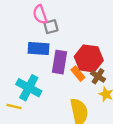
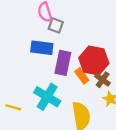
gray square: (51, 27) -> (56, 25), turned 32
cyan cross: (29, 88) -> (47, 97), moved

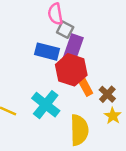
red hexagon: (94, 61) -> (71, 70), moved
purple rectangle: (63, 63) -> (73, 48), moved

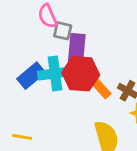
blue rectangle: (47, 52) -> (31, 76), moved, turned -40
cyan cross: (46, 105) -> (55, 73), moved, turned -32

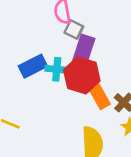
cyan cross: (55, 73) -> (57, 69), size x0.7
orange rectangle: (102, 89) -> (99, 95), size x1.4

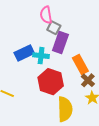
red hexagon: (82, 75) -> (51, 82), moved
orange rectangle: (99, 95) -> (80, 64), moved

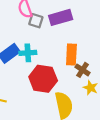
purple rectangle: (60, 42) -> (61, 17), moved, turned 65
orange rectangle: (80, 64) -> (71, 55), turned 42

